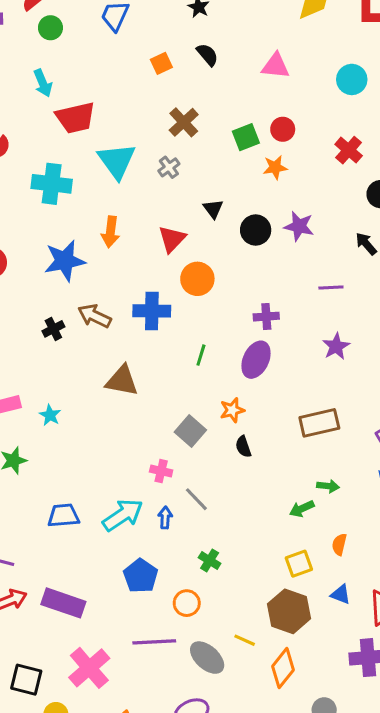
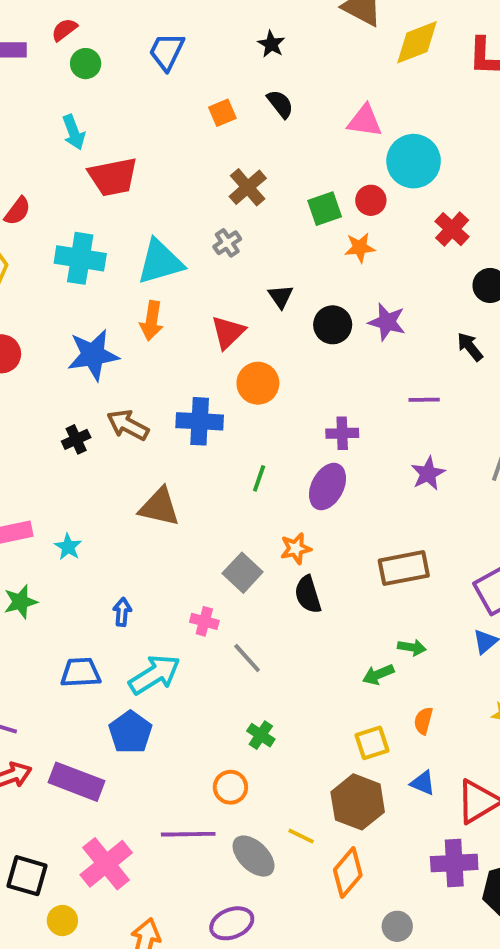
cyan circle: (352, 79) -> (414, 161), moved, size x1.4
cyan triangle: (117, 161) -> (160, 262), moved, turned 48
black semicircle: (243, 447) -> (308, 595), size x1.4
blue arrow: (165, 518) -> (122, 612), moved
blue pentagon: (141, 576) -> (130, 732), moved

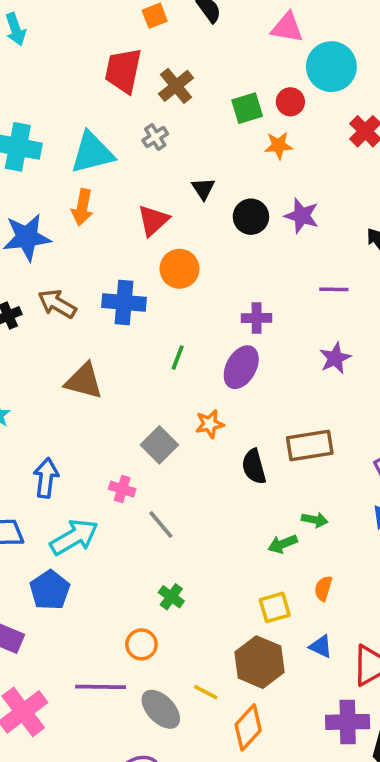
red trapezoid: (113, 177) -> (123, 71), moved, turned 111
black semicircle: (308, 595) -> (254, 467), moved
blue arrow: (122, 612) -> (46, 478), size x1.5

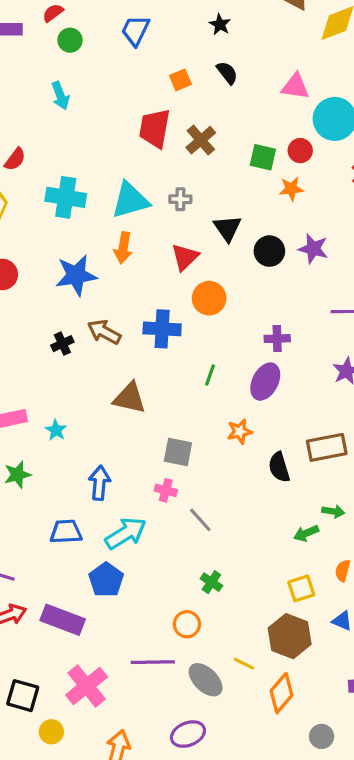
green square: (247, 108) -> (263, 157), turned 32
gray cross: (155, 137) -> (180, 199), moved, turned 35
black triangle: (203, 189) -> (227, 228), size x1.4
gray square: (159, 445) -> (178, 452), moved, turned -32

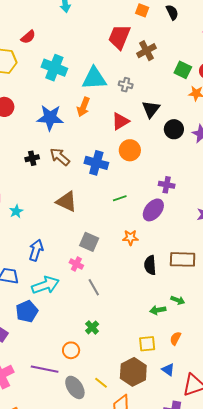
orange square: (180, 80) -> (142, 10), turned 32
green line: (210, 375) -> (120, 198), turned 40

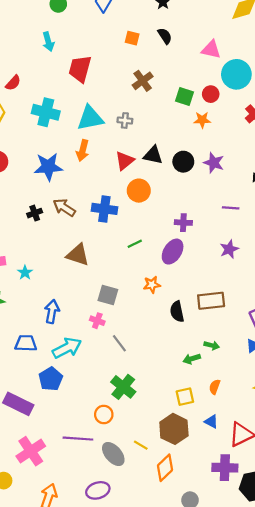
red trapezoid: (119, 37) -> (80, 69), moved
black triangle: (151, 109) -> (153, 155), moved, turned -48
green cross: (92, 327) -> (123, 387), size x1.6

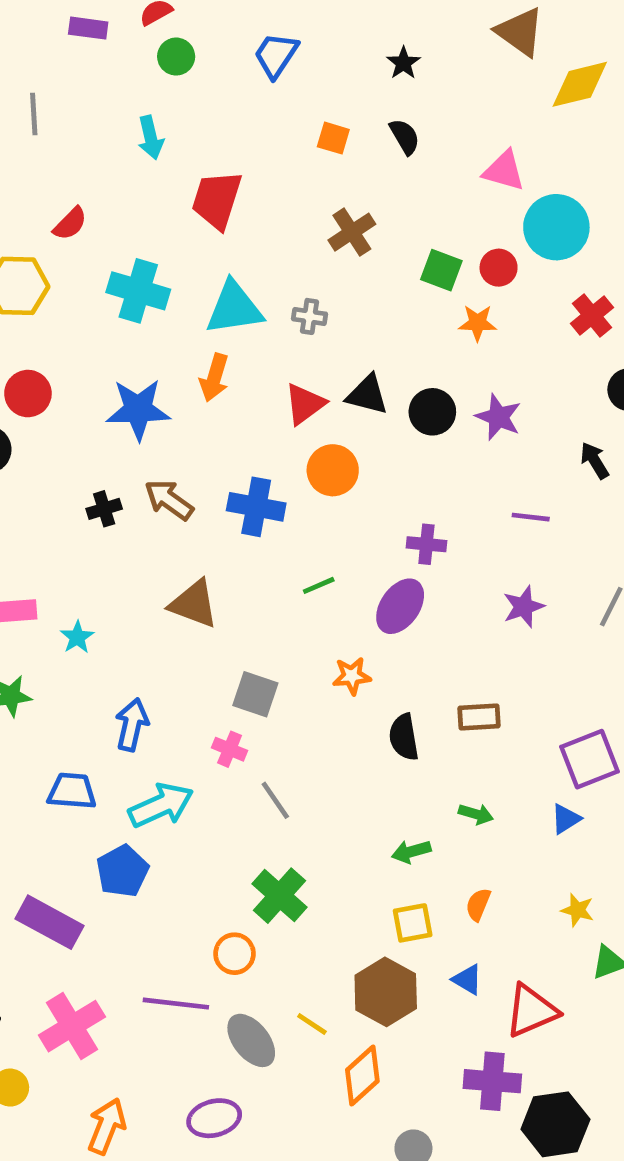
brown rectangle: (211, 301) -> (479, 717), size x0.7
green arrow: (192, 359) -> (411, 852), moved

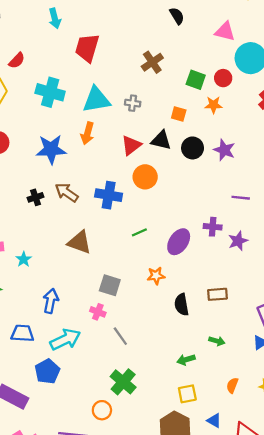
orange square: (333, 138) -> (179, 114), moved
purple cross: (426, 544) -> (213, 227), moved
orange semicircle: (478, 904) -> (232, 385), moved

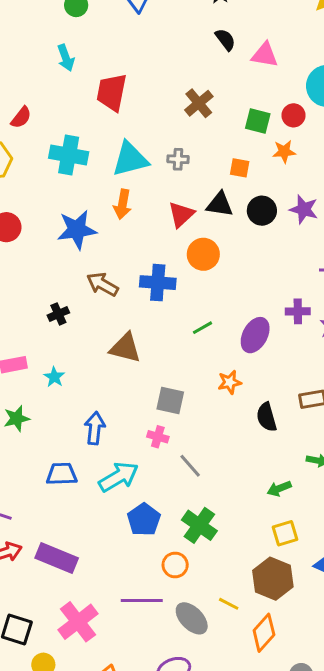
pink triangle: (225, 31) -> (265, 55), moved
black cross: (36, 197) -> (58, 314), moved
blue pentagon: (47, 371) -> (144, 520), moved

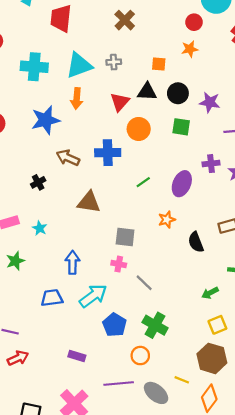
green square: (258, 121) -> (181, 127), moved
purple star: (304, 209) -> (210, 102), moved
purple rectangle: (57, 558) -> (77, 356), moved, size x0.6

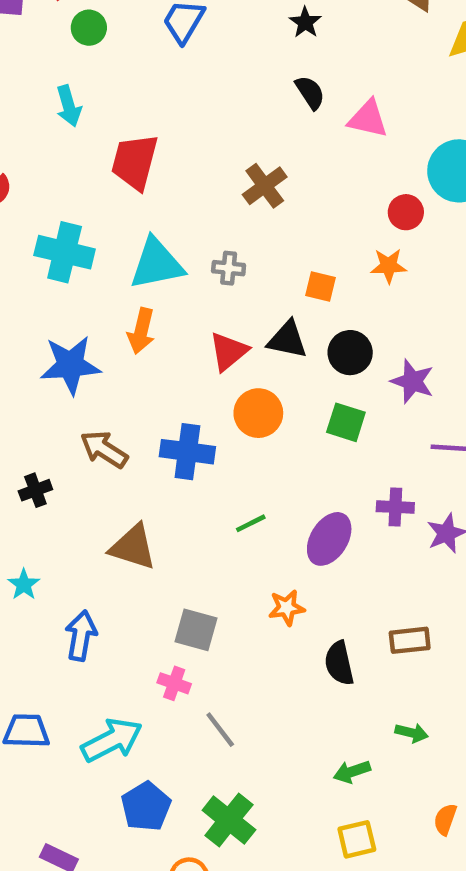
blue arrow: (72, 262) -> (81, 636), moved

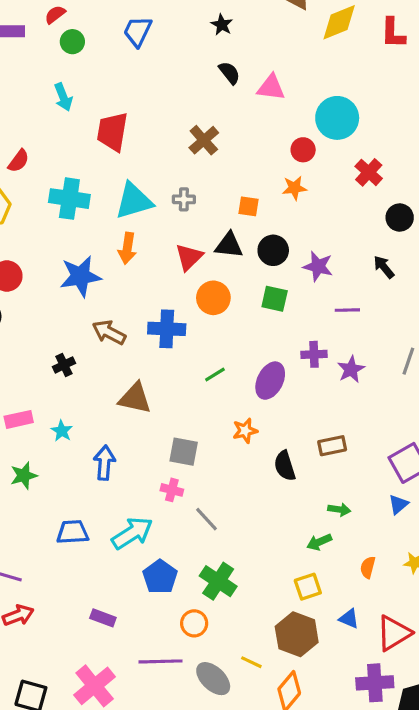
green arrow: (352, 772) -> (319, 542), moved

